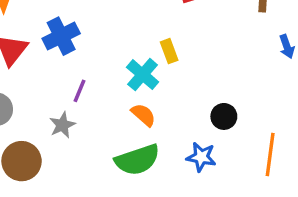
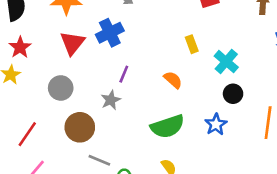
cyan cross: (143, 75) -> (226, 62), moved
orange semicircle: (143, 115) -> (173, 80), moved
blue star: (201, 157) -> (216, 124), turned 30

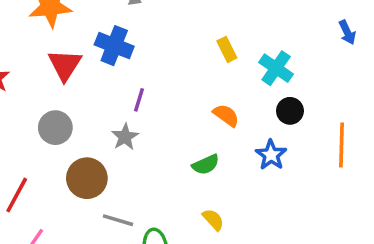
blue cross: (110, 33) -> (114, 46), turned -36
orange semicircle: (173, 80) -> (226, 115), moved
green semicircle: (167, 126) -> (206, 165), size x0.6

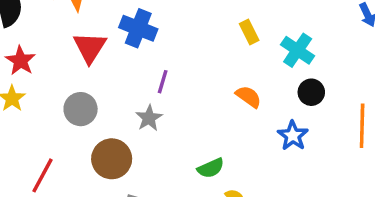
green semicircle: (206, 165) -> (211, 168), moved

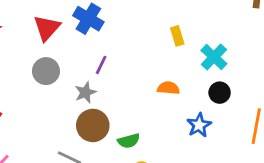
orange semicircle: (248, 97) -> (168, 88), turned -40
gray circle: (81, 109) -> (46, 71), moved
brown circle: (112, 159) -> (93, 125), moved

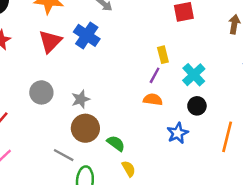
purple line: (101, 65) -> (155, 75), moved
gray circle: (46, 71) -> (41, 92), moved
green semicircle: (129, 141) -> (116, 143), turned -132

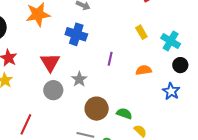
red triangle: (50, 41) -> (50, 62), moved
purple line: (155, 75) -> (110, 59), moved
gray star: (81, 99) -> (79, 79), moved

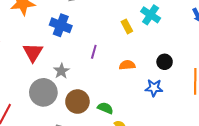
cyan cross: (171, 41) -> (151, 15), moved
gray circle: (53, 90) -> (43, 92), moved, size x1.4
blue star: (171, 91) -> (154, 88), turned -30

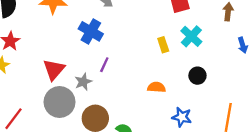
red triangle: (33, 52) -> (54, 70), moved
purple line: (94, 52) -> (104, 65), moved
black circle: (165, 62) -> (197, 76), moved

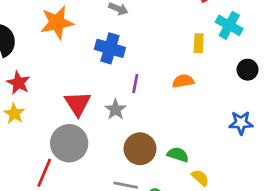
yellow rectangle: (163, 45) -> (199, 43), turned 35
orange semicircle: (157, 87) -> (183, 81), moved
gray circle: (60, 102) -> (69, 143), moved

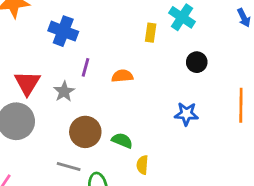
orange semicircle: (183, 81) -> (122, 76), moved
yellow semicircle: (200, 178) -> (142, 165), turned -132

